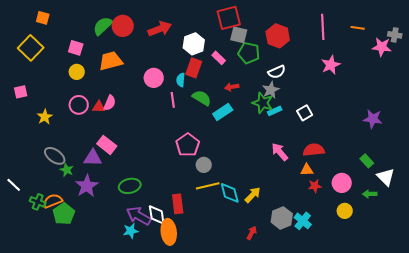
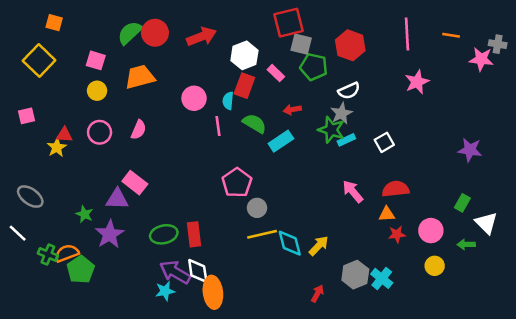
red triangle: (99, 107) -> (64, 135), moved
gray ellipse: (55, 156) -> (30, 197), moved
green rectangle: (367, 161) -> (462, 203), turned 72
red rectangle: (178, 204) -> (194, 234), moved

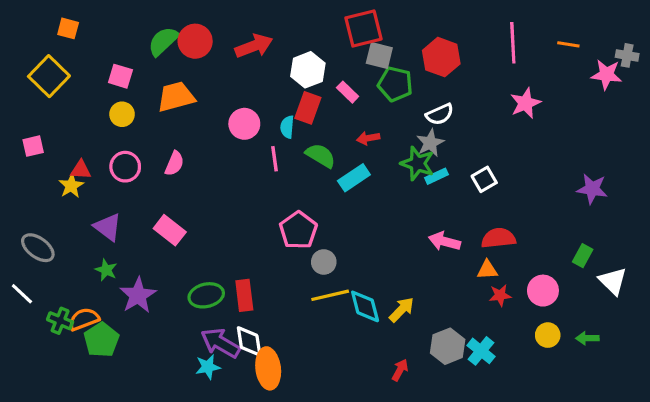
pink arrow: (353, 191) -> (444, 241), turned -35
purple triangle: (117, 199) -> (108, 227), moved, turned 35
green arrow: (466, 244) -> (587, 338), moved

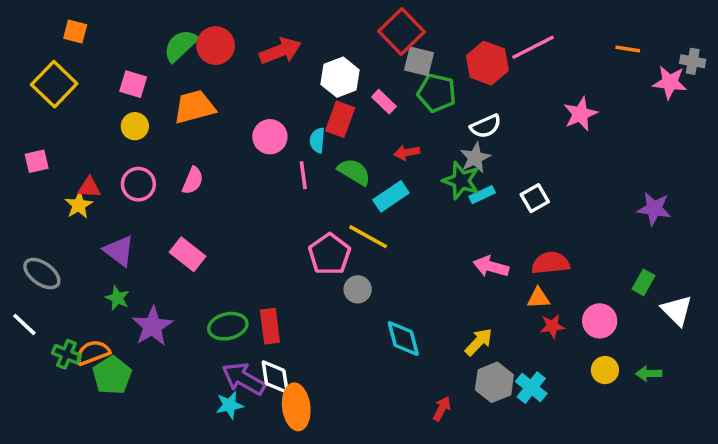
red square: (363, 28) -> (401, 31), turned -30
pink line: (513, 43) -> (533, 47), moved, turned 66
yellow line: (330, 295) -> (368, 237), moved, turned 42
yellow arrow: (402, 310) -> (479, 342), moved

